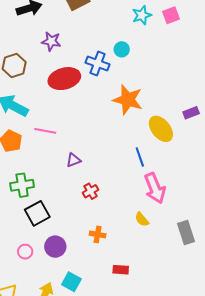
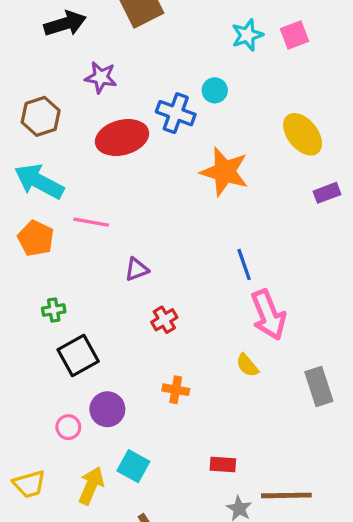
yellow ellipse: (161, 129) -> (303, 134), moved
green cross: (22, 185) -> (54, 310), size x0.6
pink circle: (25, 252) -> (68, 427), moved
red rectangle: (121, 270) -> (223, 465), moved

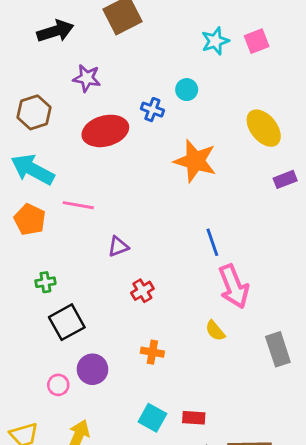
blue cross: (176, 113) -> (152, 110), size x0.7
cyan square: (133, 466) -> (152, 418), moved

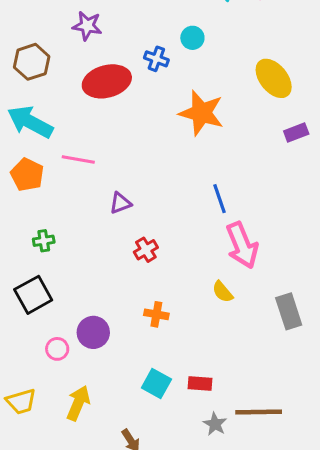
black square: (67, 322) -> (33, 295), moved

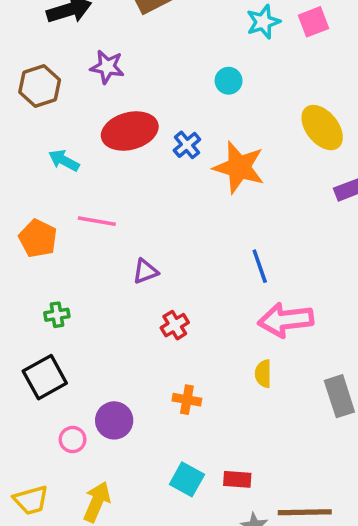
blue cross: (156, 59) -> (187, 145), moved, turned 30
brown hexagon: (32, 62) -> (40, 86), moved
cyan arrow: (30, 122) -> (64, 160), moved, size x0.6
pink arrow: (242, 245) -> (286, 320), turned 105
yellow semicircle: (223, 292) -> (263, 374), turned 40

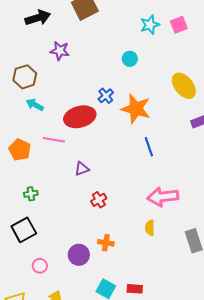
brown hexagon: (40, 86) -> (25, 77), moved
red ellipse: (130, 131) -> (80, 117), moved
blue line: (260, 266) -> (149, 147), moved
purple circle: (114, 420) -> (79, 255), moved

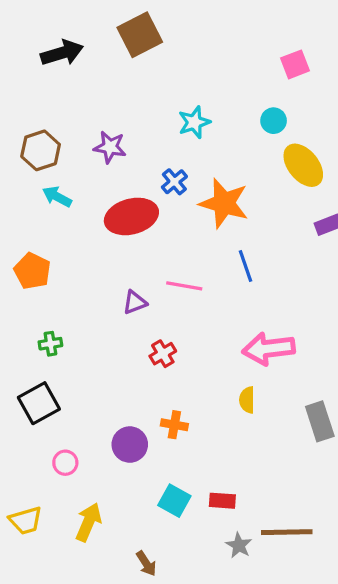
cyan star: (150, 25) -> (194, 122), moved
purple star: (60, 51) -> (110, 147), moved
cyan circle: (130, 59) -> (274, 121), moved
pink line: (54, 140) -> (184, 286), moved

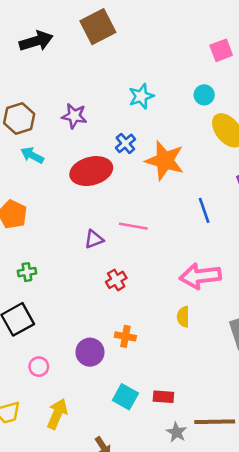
blue line: (245, 266) -> (204, 210), moved

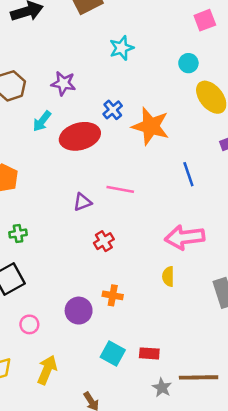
cyan star: (141, 96) -> (122, 48), moved
cyan arrow: (32, 155) -> (42, 121), moved, turned -80

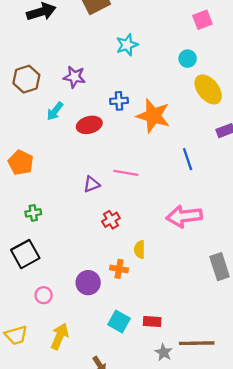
blue cross: (113, 110) -> (119, 101), turned 36
red ellipse: (80, 136) -> (89, 125), size x0.7
yellow semicircle: (168, 276) -> (140, 249), moved

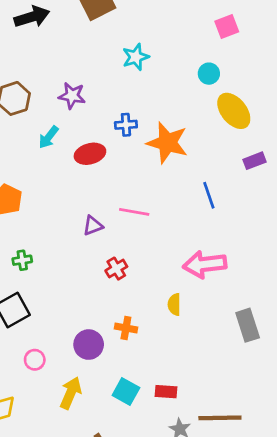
yellow semicircle: (140, 249) -> (174, 304), moved
yellow arrow: (60, 336) -> (71, 393), moved

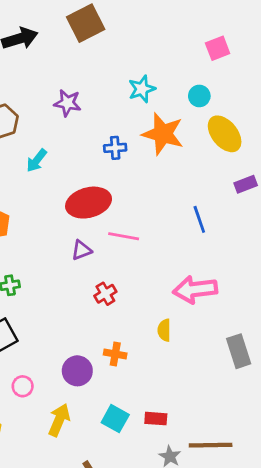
cyan star: (136, 57) -> (142, 89), moved
purple star: (72, 96) -> (67, 103), moved
orange star: (167, 143) -> (163, 134), moved
red ellipse: (90, 154) -> (89, 203), moved, size x1.4

